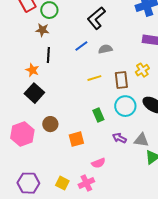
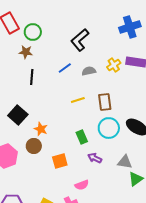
orange star: (32, 70) -> (41, 129), moved
yellow cross: (142, 70) -> (114, 65), moved
purple arrow: (119, 138) -> (95, 158), moved

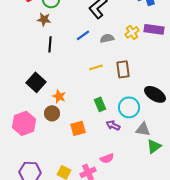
cyan circle: (109, 128) -> (129, 107), moved
pink semicircle: (82, 185) -> (107, 158), moved

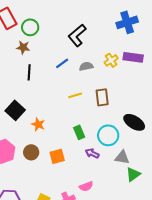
brown circle: (52, 113) -> (31, 152), moved

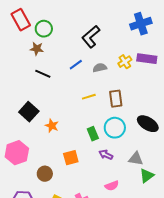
black line: (29, 72) -> (43, 74), turned -70
cyan circle: (108, 135) -> (115, 128), moved
brown circle: (31, 152) -> (45, 174), moved
pink semicircle: (86, 186) -> (112, 186), moved

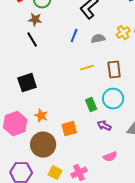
blue line: (76, 65) -> (74, 36), turned -32
black line: (43, 74) -> (32, 40), moved, turned 35
black square: (29, 112) -> (27, 83), turned 30
orange star: (52, 126) -> (41, 116), moved
brown circle: (45, 174) -> (43, 145), size x1.6

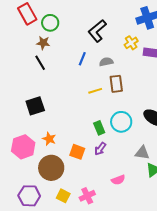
yellow cross: (123, 33) -> (131, 43), moved
brown rectangle: (114, 70) -> (116, 84), moved
purple arrow: (104, 126) -> (100, 149), moved, turned -80
orange square: (69, 129) -> (77, 152), turned 35

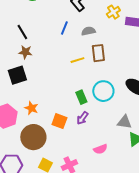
brown star: (43, 43) -> (25, 52), moved

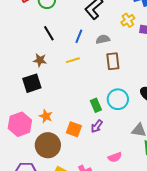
black line: (22, 32) -> (49, 33), moved
yellow line: (77, 60) -> (73, 60), moved

